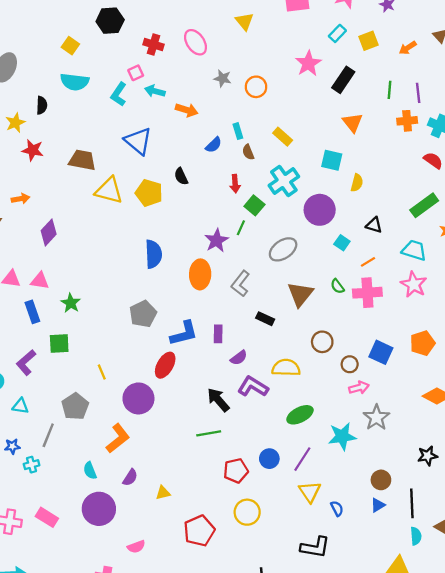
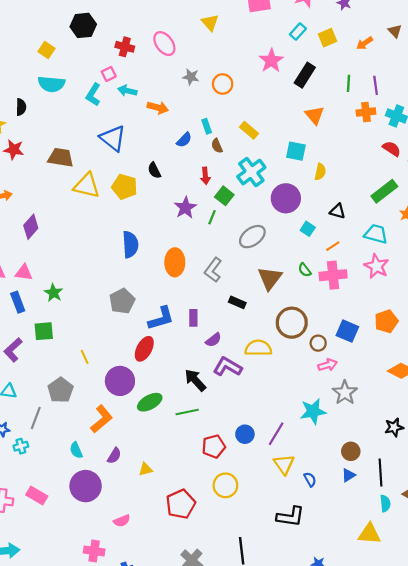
purple star: (216, 240) -> (185, 208), moved
brown circle: (322, 342) -> (292, 323), size x1.5
green ellipse: (300, 415) -> (150, 402), moved

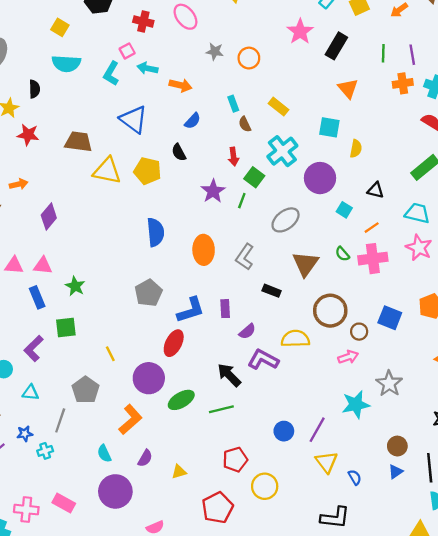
blue semicircle: (184, 140) -> (193, 121), moved
pink arrow: (328, 365) -> (348, 357), moved
red pentagon: (214, 446) -> (235, 460), moved

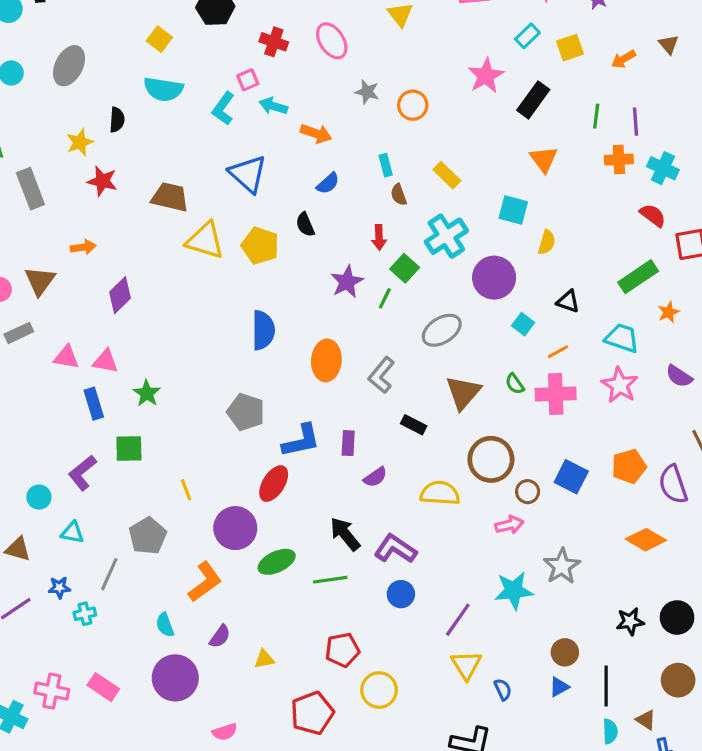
gray pentagon: (148, 293) -> (246, 412), turned -30
purple L-shape: (263, 360) -> (395, 549), moved
blue circle: (284, 431) -> (401, 594), moved

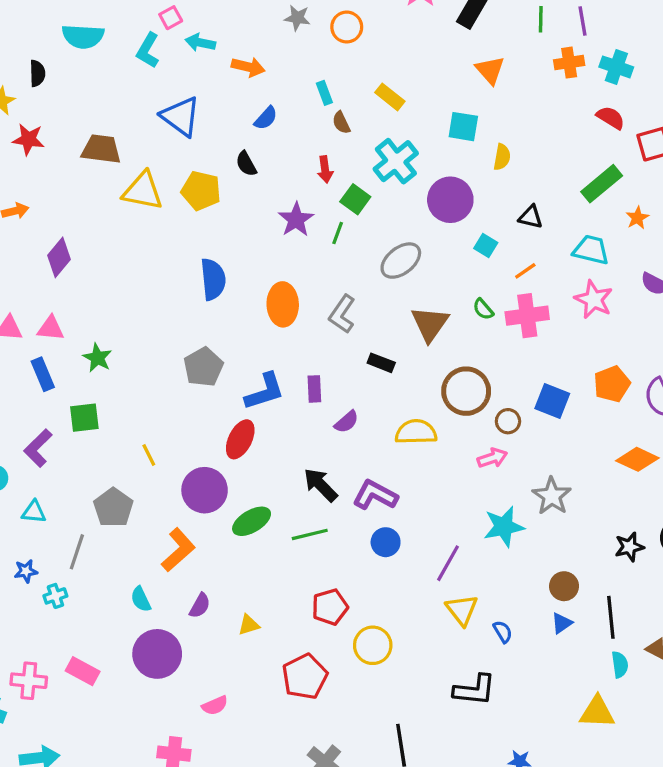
gray pentagon: (246, 412) -> (203, 367), turned 30

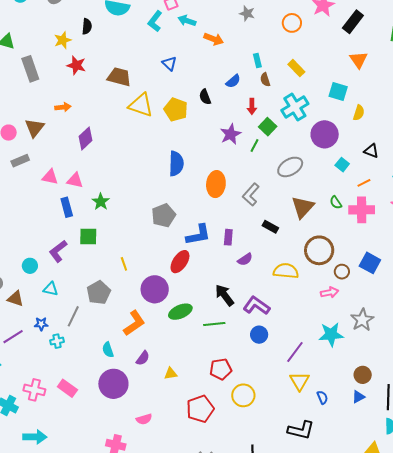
orange circle: (347, 27) -> (292, 23), moved
blue triangle: (181, 116) -> (169, 63), size x0.6
blue semicircle: (266, 118) -> (233, 81), moved

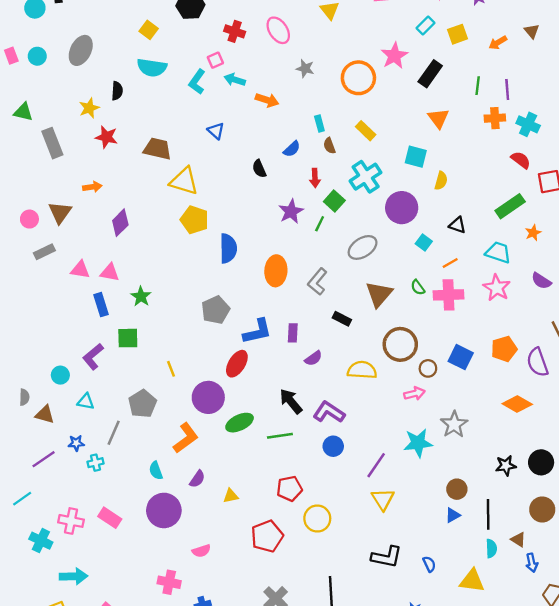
orange circle: (292, 23) -> (358, 78), size x1.5
yellow pentagon: (176, 110) -> (194, 220), moved
blue semicircle: (322, 397) -> (429, 564), moved

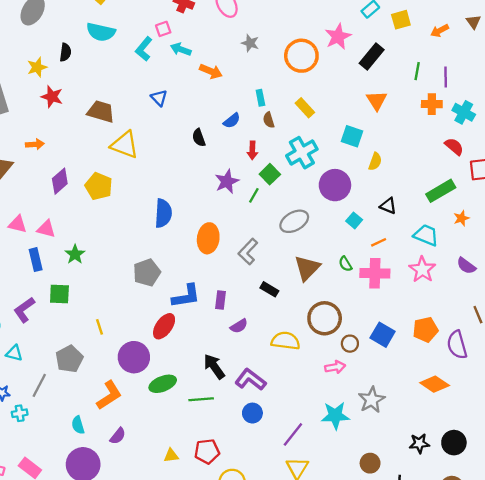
yellow pentagon: (194, 220) -> (99, 186), moved
yellow triangle: (231, 496) -> (171, 456), moved

